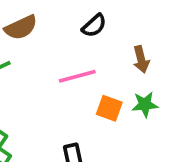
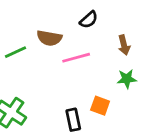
brown semicircle: (21, 27) -> (49, 38), moved, turned 35
orange square: (109, 108) -> (100, 106), moved

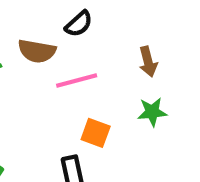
black semicircle: (89, 20) -> (79, 24), moved
orange square: (100, 106) -> (96, 133), moved

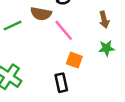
pink line: (77, 80) -> (64, 30), turned 65

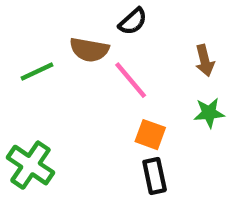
black rectangle: (61, 83) -> (155, 176), moved

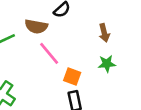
pink line: (131, 80) -> (49, 53), moved

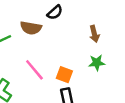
pink line: (49, 53) -> (34, 70), moved

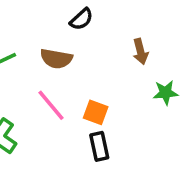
brown semicircle: (31, 28) -> (56, 59), moved
green star: (97, 63) -> (166, 93), moved

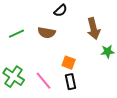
brown arrow: (140, 51) -> (94, 29), size x1.5
pink line: (51, 105) -> (44, 81), moved

